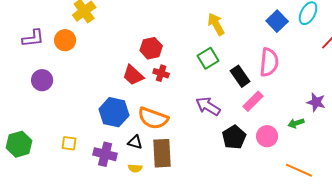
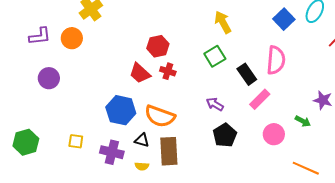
purple arrow: (208, 106) -> (215, 104), size x0.7
green arrow: (296, 123) -> (303, 121), turned -133
black pentagon: (234, 137) -> (225, 135), moved

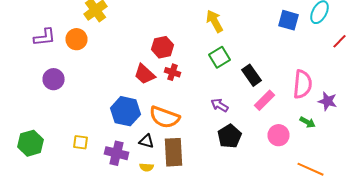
blue square: (284, 19) -> (288, 20), turned -30
yellow arrow: (223, 22) -> (214, 21), moved
pink semicircle: (276, 60) -> (302, 84), moved

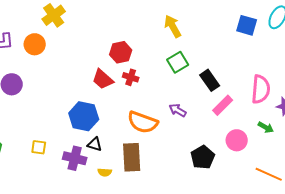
orange semicircle: (164, 117) -> (143, 122), moved
black pentagon: (230, 136) -> (203, 157), moved
black triangle: (146, 141) -> (95, 144), moved

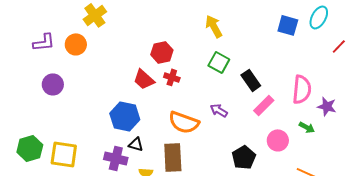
green square: (178, 62) -> (219, 62), turned -30
yellow square: (39, 147) -> (64, 154), moved, size x1.8

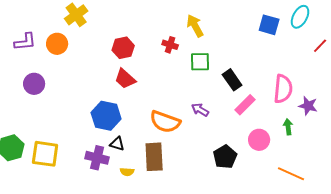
red hexagon: (162, 52) -> (123, 48), moved
green square: (219, 62) -> (200, 62), turned -30
red cross: (172, 77) -> (170, 45), moved
green arrow: (307, 127) -> (288, 127), turned -126

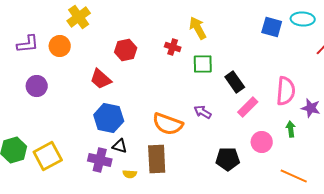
cyan ellipse: (300, 17) -> (303, 19), turned 65
red trapezoid: (125, 79) -> (101, 79), moved
yellow square: (45, 154) -> (48, 156), turned -36
black pentagon: (225, 157) -> (228, 159), turned 30

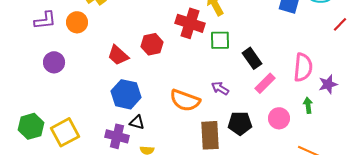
red cross: (173, 47) -> (190, 23), size x1.8
red hexagon: (126, 50) -> (152, 44), moved
purple star: (311, 108) -> (328, 84), turned -30
brown rectangle: (157, 159) -> (210, 135), moved
black pentagon: (228, 159) -> (240, 123), moved

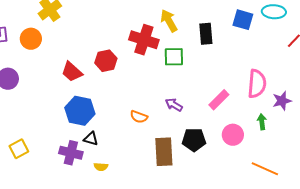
black rectangle: (252, 58) -> (206, 34), moved, turned 30
orange semicircle: (185, 100) -> (139, 117), size x0.6
yellow square: (65, 132) -> (19, 149), size x0.7

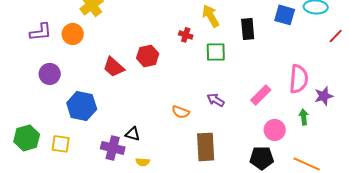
red cross: (144, 40) -> (186, 35), size x0.5
blue hexagon: (80, 111) -> (82, 106), moved
black pentagon: (194, 140) -> (262, 158), moved
yellow square: (19, 149) -> (61, 144), turned 36

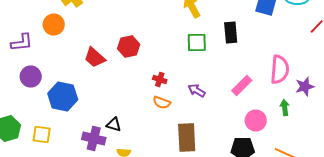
black rectangle: (248, 29) -> (231, 32), moved
purple L-shape: (41, 32) -> (22, 42), moved
red cross: (186, 35) -> (160, 80), moved
purple circle: (50, 74) -> (31, 76), moved

